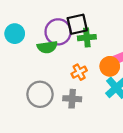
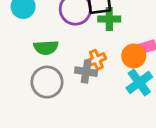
green semicircle: (47, 47) -> (46, 48), moved
gray cross: (72, 99) -> (86, 72), moved

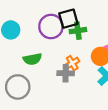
gray circle: (47, 82) -> (18, 87), moved

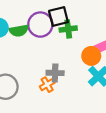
green semicircle: (32, 59) -> (19, 31), moved
orange cross: (72, 63) -> (47, 85), moved

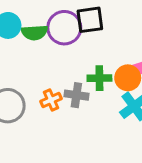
green cross: (68, 29) -> (99, 78), moved
orange cross: (47, 85) -> (51, 100), moved

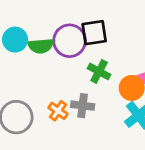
green cross: (99, 78) -> (99, 71), moved, turned 30
orange cross: (51, 100) -> (58, 111), turned -30

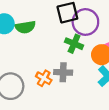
purple circle: (70, 41) -> (85, 22), moved

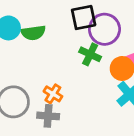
gray cross: (63, 72) -> (48, 116), moved

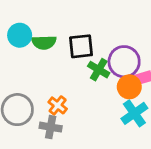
black square: (84, 18) -> (81, 46), moved
purple circle: (104, 29) -> (124, 62), moved

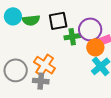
green cross: (99, 70) -> (72, 37), turned -35
orange cross: (58, 105) -> (45, 65), size x1.5

